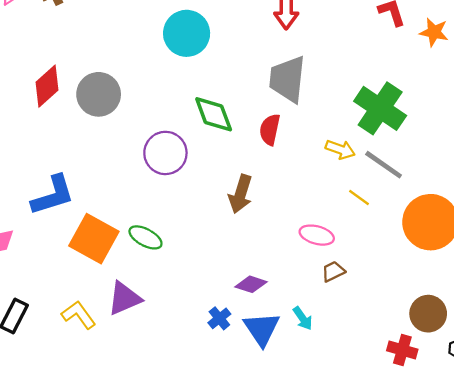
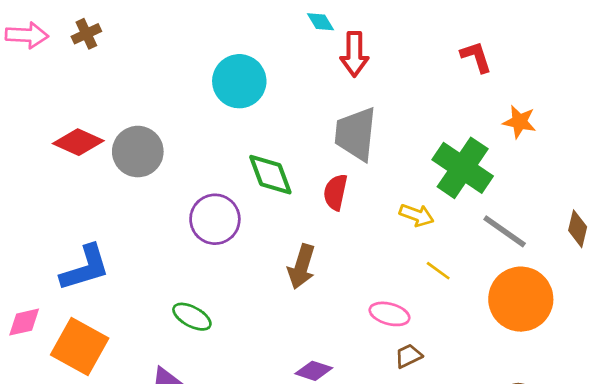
orange star: (434, 32) -> (519, 122), moved
red diamond: (47, 86) -> (78, 142), turned 66
gray line: (384, 165) -> (505, 231), moved
orange square: (94, 239) -> (80, 346), moved

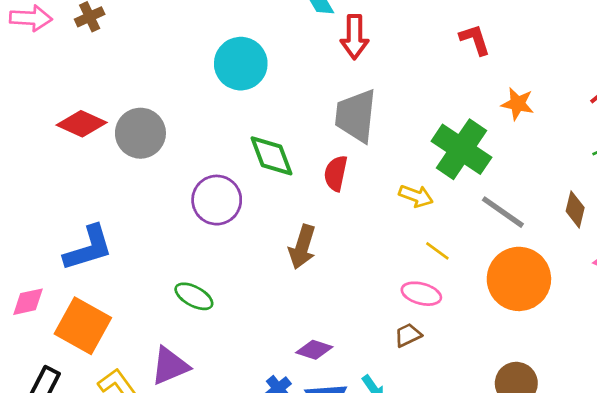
pink ellipse: (390, 314) -> (421, 294), moved

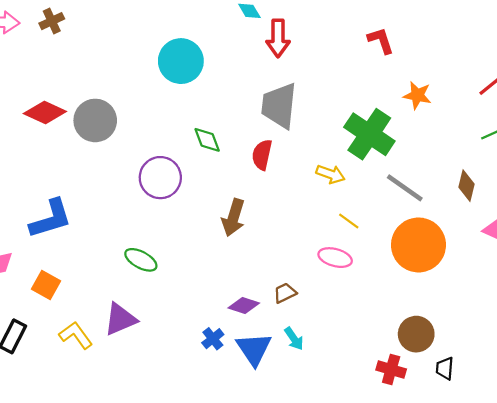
green diamond: (272, 156) -> (207, 140), size x0.7
orange square: (83, 326) -> (46, 285), size x0.6
brown trapezoid: (408, 335) -> (285, 293), moved

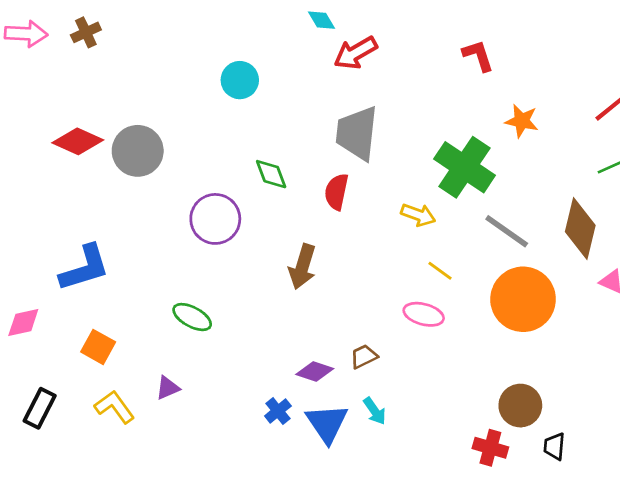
red arrow: (278, 38) -> (356, 53), turned 60
cyan circle: (181, 61) -> (240, 80), size x0.7
brown diamond: (466, 186) -> (580, 228), size x1.6
orange square: (46, 285) -> (98, 347), moved
purple triangle: (120, 319) -> (168, 388), size x0.6

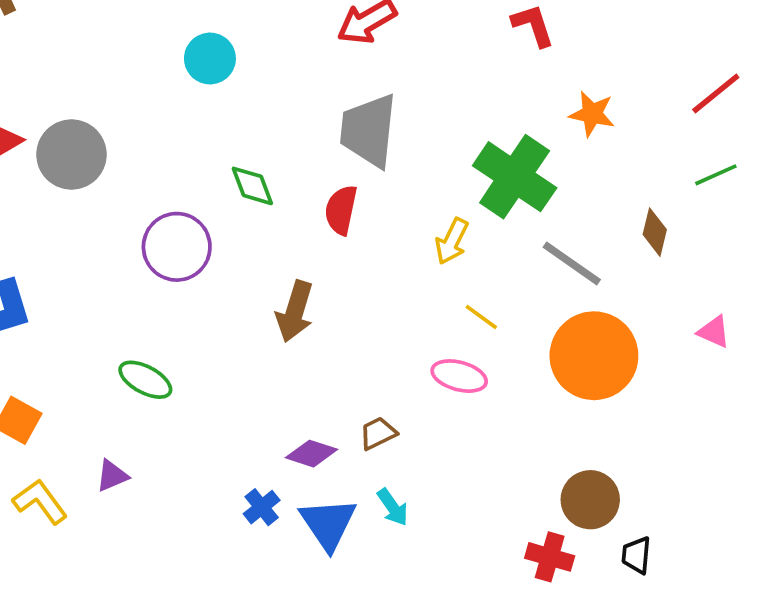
yellow arrow: (418, 215) -> (452, 241), turned 96
brown diamond: (580, 228) -> (655, 232), moved, size x0.6

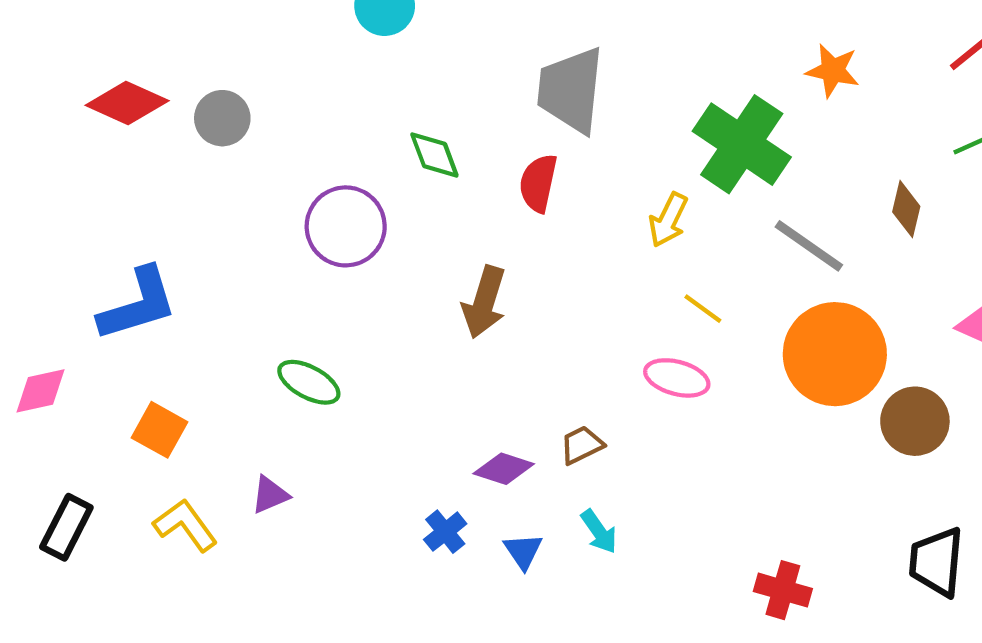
gray circle: (71, 154) -> (222, 118), size x0.7
brown circle: (590, 500) -> (915, 421), moved
blue triangle: (328, 524) -> (523, 551), size x0.6
black trapezoid: (636, 555) -> (937, 562), moved, size x1.6

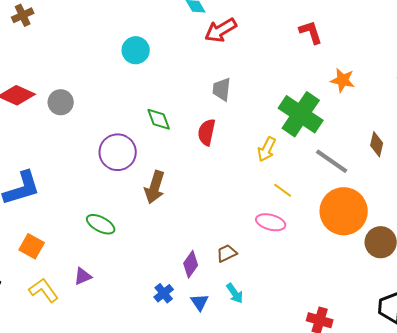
gray trapezoid: (571, 90) -> (222, 89), size x0.6
brown arrow: (484, 302) -> (155, 187), moved
purple diamond: (504, 469) -> (191, 264), turned -72

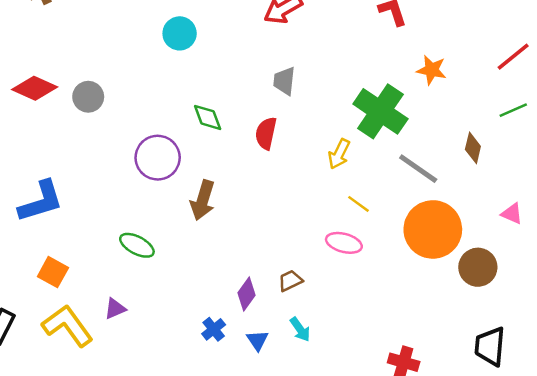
yellow L-shape: (44, 290) -> (68, 326), size x1.4

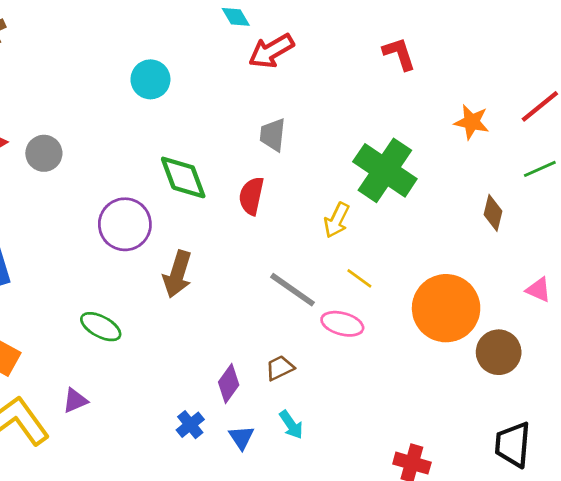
orange star: (432, 70) -> (472, 122), moved
green diamond: (208, 117) -> (183, 177), size x1.4
gray line: (418, 169) -> (293, 290), moved

